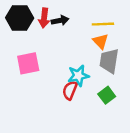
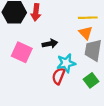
black arrow: (60, 20) -> (50, 44), moved
pink square: (28, 63) -> (22, 52), turned 36

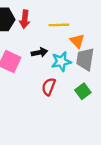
yellow line: (88, 18) -> (59, 25), moved
cyan star: (66, 63) -> (61, 62), moved

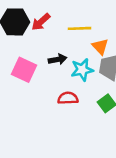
red arrow: (25, 19) -> (41, 22), turned 42
red semicircle: (49, 87) -> (68, 98), turned 66

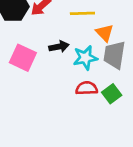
red semicircle: (68, 98) -> (87, 88), moved

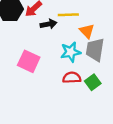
black arrow: (59, 47) -> (48, 24), moved
pink square: (23, 58) -> (29, 61), moved

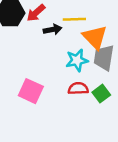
orange triangle: (87, 31) -> (95, 37), size x1.5
pink square: (29, 61) -> (31, 91), moved

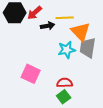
red semicircle: (78, 88) -> (65, 83), moved
green square: (101, 94) -> (64, 97), moved

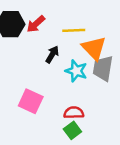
black arrow: (48, 26) -> (52, 54), moved, turned -48
cyan star: (67, 50) -> (76, 71), turned 30

